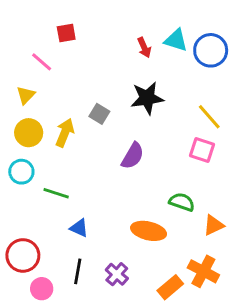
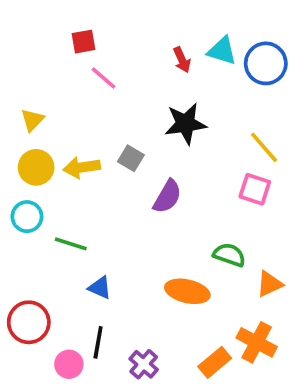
pink line: (42, 62) -> (104, 78), moved
gray square: (99, 114) -> (131, 158), moved
yellow arrow: (65, 133) -> (82, 167), turned -120
purple cross: (117, 274) -> (144, 364), moved
pink circle: (42, 289) -> (69, 364), moved

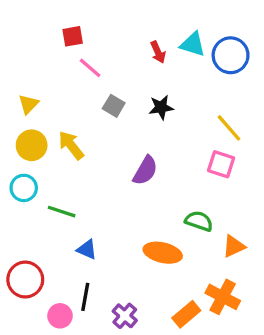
black star: (186, 124) -> (161, 107), size x0.7
gray square: (131, 158) -> (114, 106), moved
yellow arrow: (82, 167) -> (71, 145), turned 60

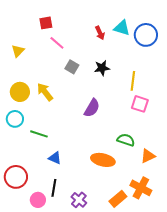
yellow triangle: (28, 104) -> (18, 51), moved
yellow line: (229, 128) -> (133, 81), moved, turned 48

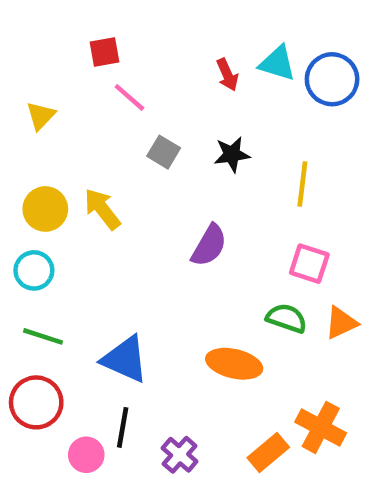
pink square: (140, 104) -> (309, 264), moved
green line: (39, 134) -> (43, 336), moved
orange triangle: (148, 156) -> (341, 323), moved
blue triangle: (55, 158) -> (125, 359), size x1.6

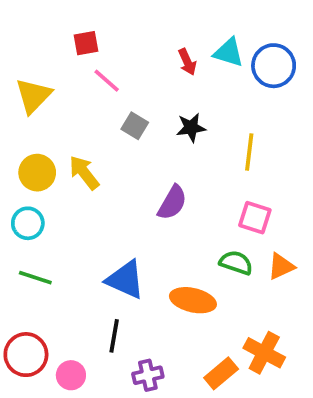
yellow triangle: (41, 116) -> (33, 96), size x1.5
blue triangle: (125, 359) -> (125, 280), moved
red circle: (36, 402) -> (26, 355), moved
black line: (123, 427) -> (114, 336), moved
purple cross: (180, 455) -> (148, 375), turned 36

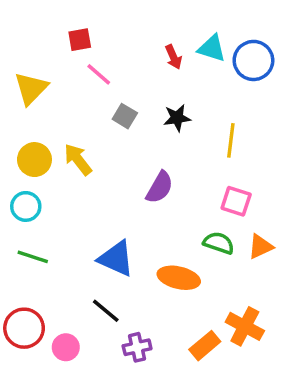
black line: (114, 336) -> (106, 311), turned -60

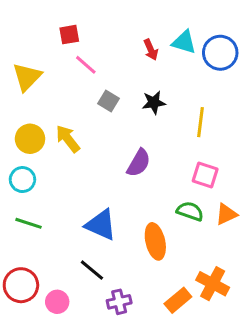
orange ellipse: (179, 278) -> (155, 241), turned 64

